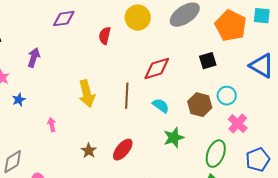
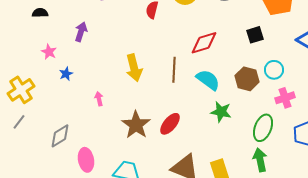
cyan semicircle: (161, 106) -> (208, 80), size x1.4
pink cross: (238, 124) -> (285, 98), turned 30
green star: (174, 138) -> (221, 112), turned 30
brown star: (89, 151) -> (136, 125), size x1.8

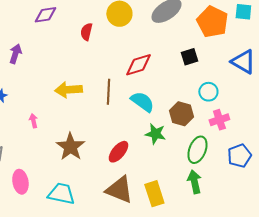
yellow arrow: (134, 68) -> (68, 90), turned 100
brown hexagon: (247, 79) -> (181, 114), moved
red ellipse: (170, 124) -> (118, 152), moved

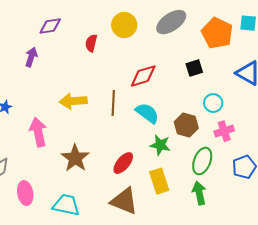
purple arrow: (15, 54) -> (31, 57), moved
pink arrow: (33, 121) -> (38, 132), size x2.0
yellow rectangle: (154, 194) -> (159, 181), moved

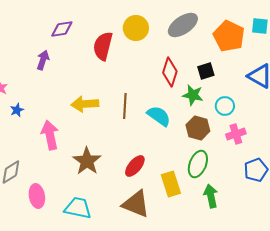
red semicircle: (91, 43) -> (103, 46), size x1.6
red diamond: (143, 76) -> (170, 72), moved, turned -56
green star: (160, 145) -> (193, 95), moved
green ellipse: (202, 161) -> (198, 164), moved

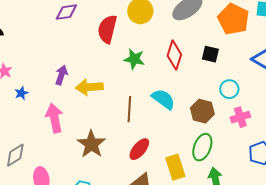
purple arrow: (43, 60) -> (61, 75), moved
black square: (206, 71) -> (210, 54), turned 30
green star: (193, 95) -> (134, 59), moved
brown line: (125, 106) -> (129, 109), moved

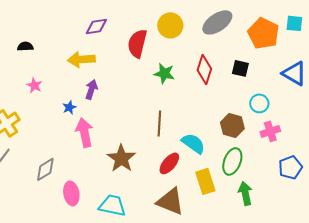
yellow arrow: (89, 87) -> (81, 59), moved
blue star: (21, 93) -> (69, 107), moved
cyan semicircle: (163, 99) -> (193, 143), moved

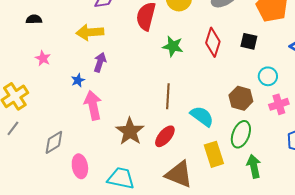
red ellipse: (169, 163) -> (165, 136), moved

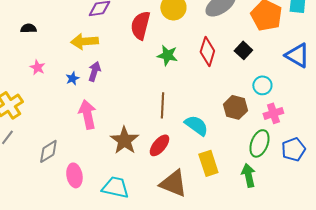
black square: (249, 41) -> (243, 50), turned 30
blue star: (78, 80) -> (72, 78), moved
green ellipse: (241, 134) -> (259, 143), moved

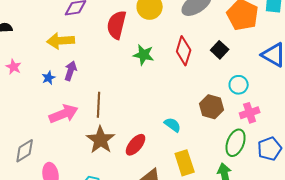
brown line: (162, 105) -> (99, 105), moved
pink arrow: (87, 114) -> (64, 114), turned 80
cyan semicircle: (196, 125) -> (173, 125), size x0.7

